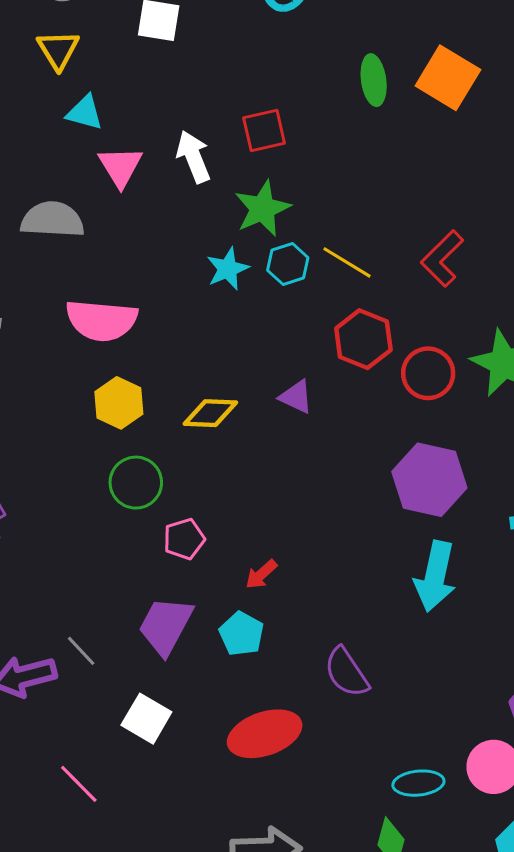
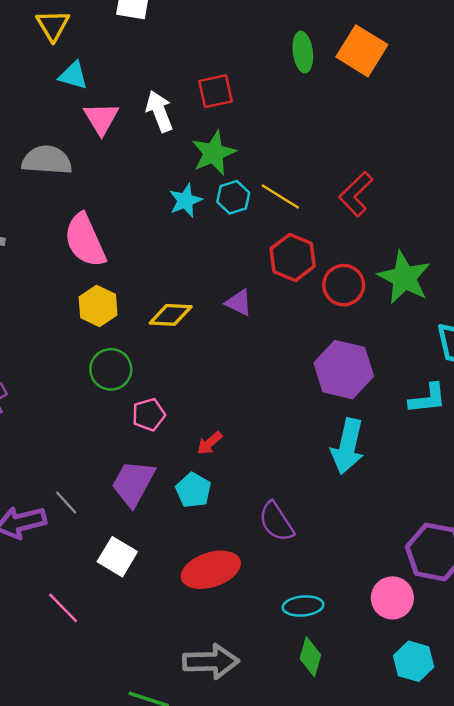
pink semicircle: (102, 320) -> (85, 240), turned 60
cyan ellipse: (418, 783) -> (303, 606), moved

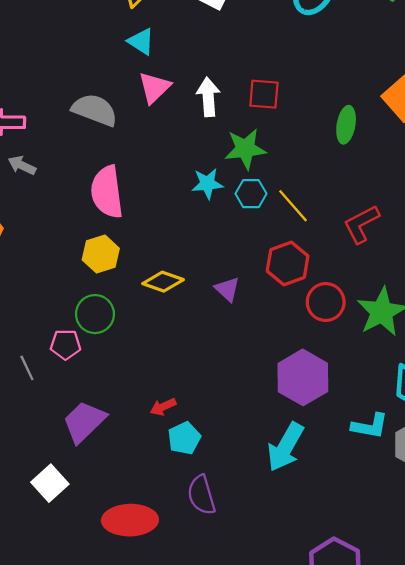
green ellipse: (303, 52) -> (346, 125), moved
pink pentagon: (149, 415) -> (65, 345), moved
cyan pentagon: (193, 490) -> (184, 438), moved
gray line: (66, 503) -> (27, 368), moved

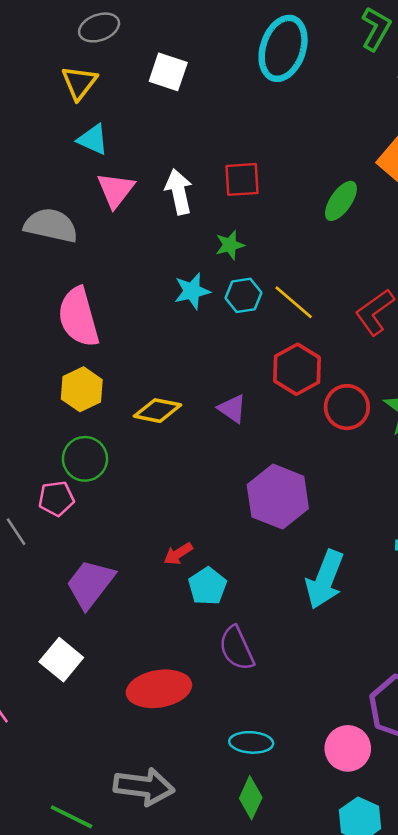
green ellipse: (346, 125) -> (341, 201), turned 33
green star: (245, 149) -> (230, 245), size x0.6
purple hexagon: (303, 377) -> (278, 497), moved

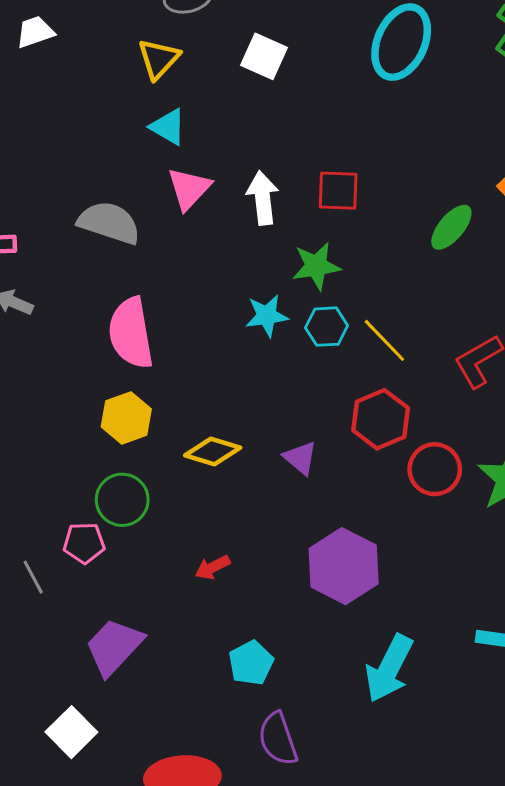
green star: (230, 245) -> (316, 266), size x1.4
red arrow: (178, 554) -> (212, 567), moved

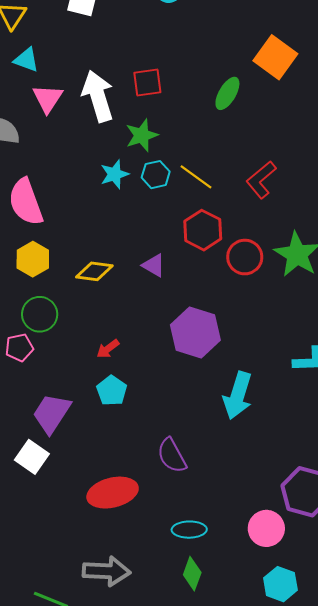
white arrow: (263, 198) -> (98, 96), size x1.4
cyan pentagon: (251, 663) -> (112, 391), moved
white square: (71, 732) -> (32, 457), moved

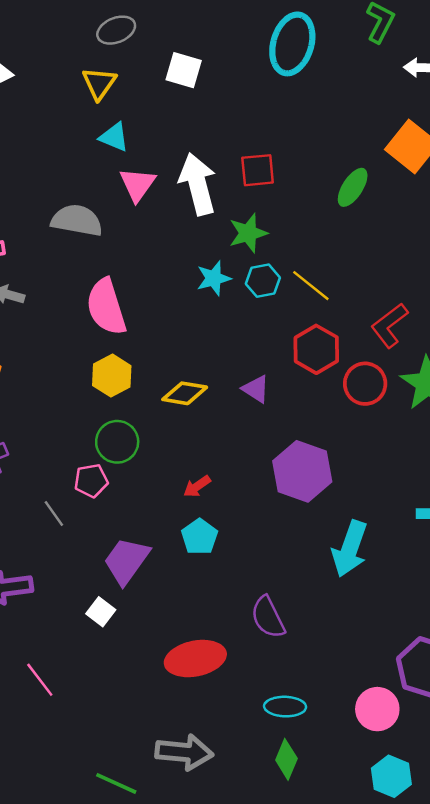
red L-shape: (261, 180) -> (389, 325), moved
white square: (32, 457) -> (101, 612), size x0.7

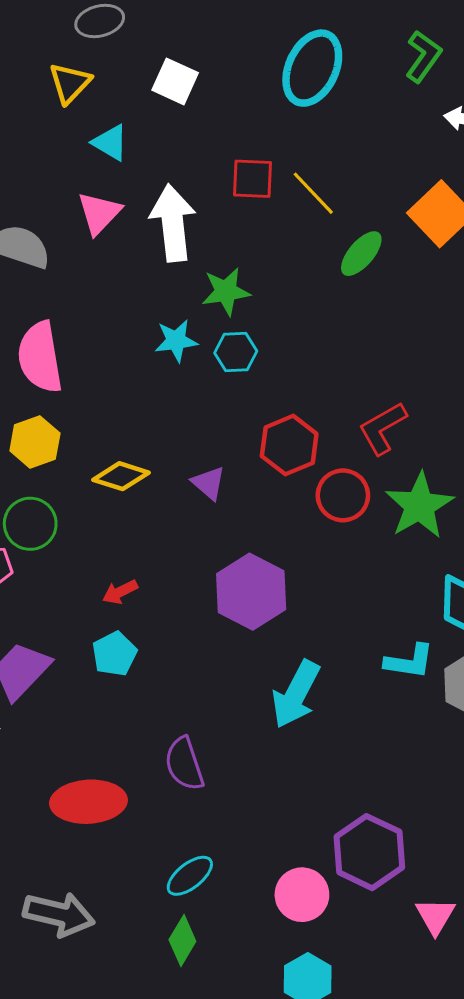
cyan triangle: (114, 137) -> (110, 143), moved
red square: (258, 170) -> (252, 179), moved
yellow line: (311, 286) -> (313, 193), moved
cyan ellipse: (285, 707) -> (190, 876), turned -48

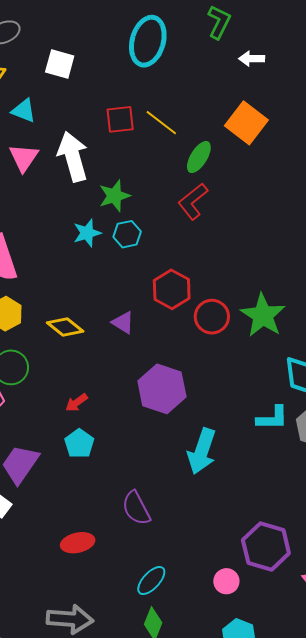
red L-shape: (383, 428) -> (193, 201), moved
yellow diamond: (121, 476) -> (65, 327), turned 30
red ellipse: (88, 802) -> (78, 543), size x0.7
pink circle: (302, 895) -> (226, 581), size x0.7

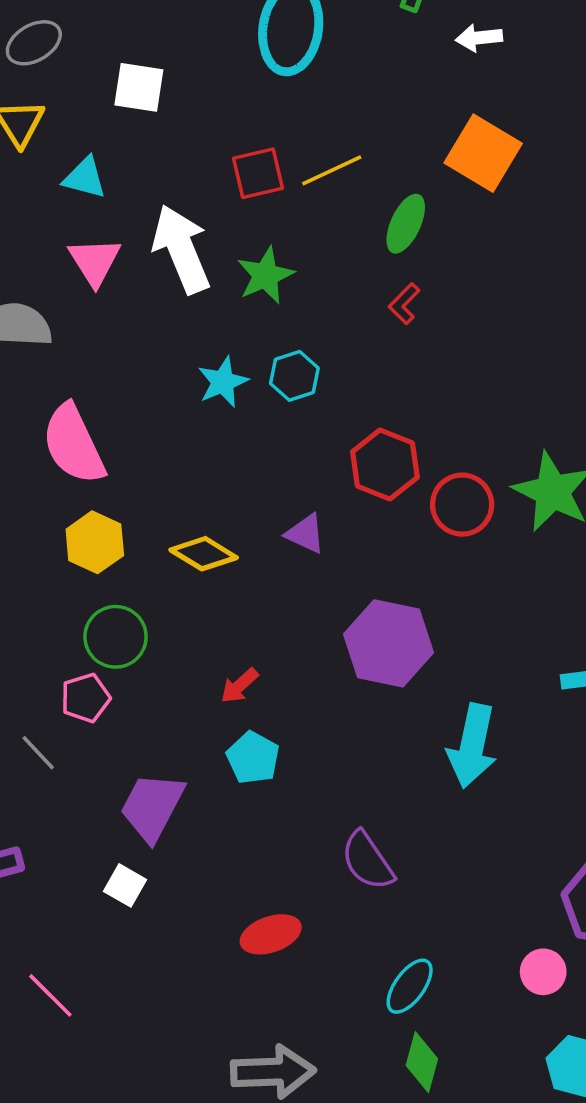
yellow line: (161, 123) -> (332, 170), turned -56
green star: (114, 196) -> (265, 275), moved
red L-shape: (193, 201) -> (404, 304), size x0.6

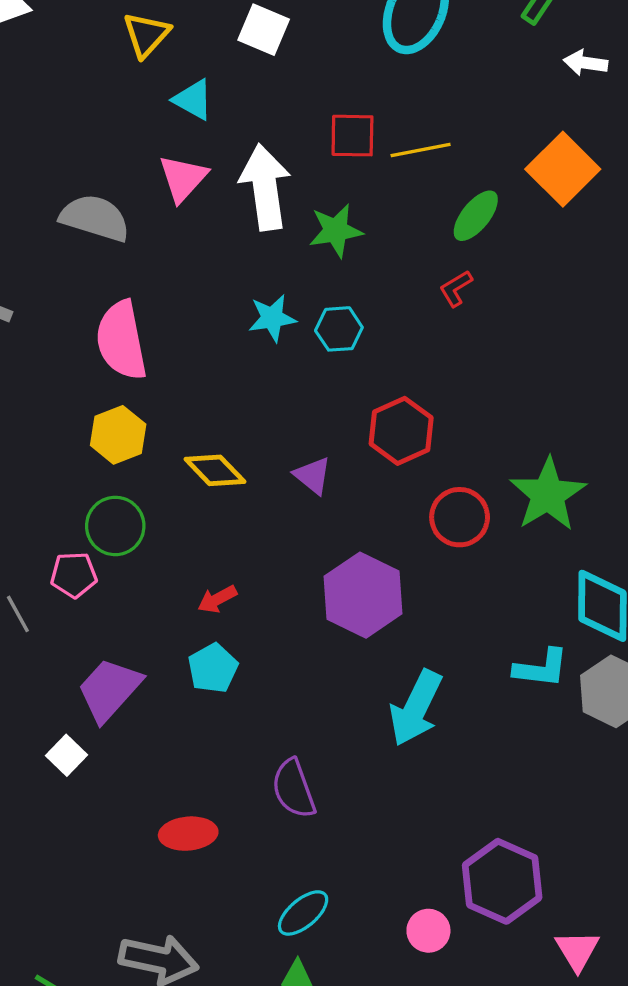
red circle: (462, 505) -> (460, 517), moved

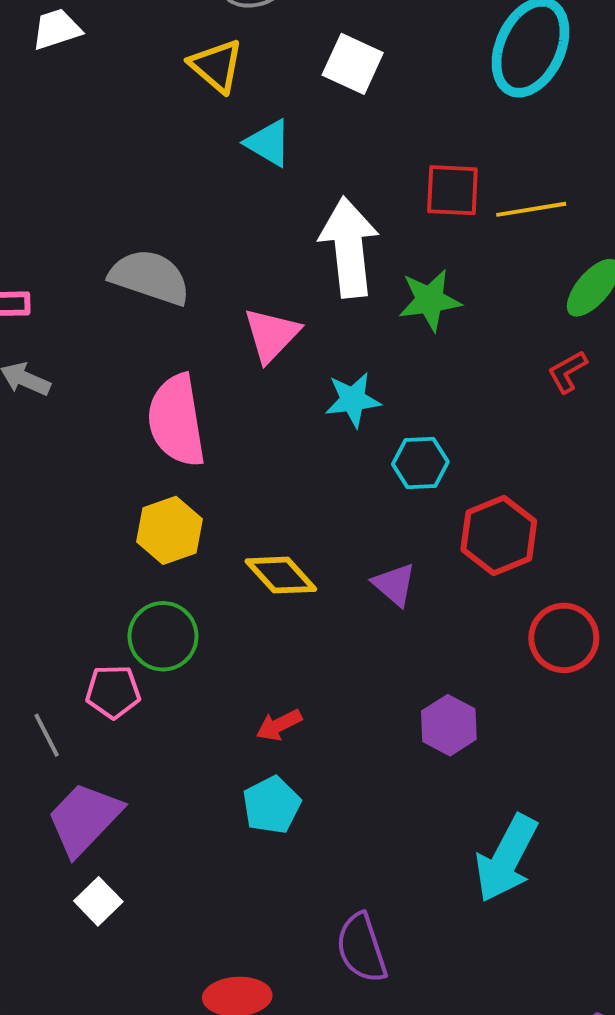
yellow triangle: (146, 35) -> (216, 66), turned -33
pink triangle: (183, 178) -> (271, 335), moved
cyan hexagon: (339, 329) -> (420, 463), moved
purple hexagon: (363, 595) -> (449, 725), size x0.6
purple trapezoid: (109, 690) -> (84, 819), moved

